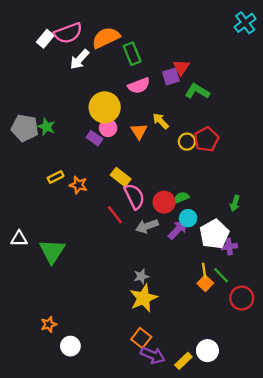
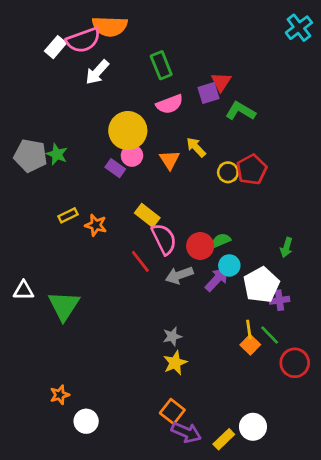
orange semicircle: (106, 38) -> (110, 26), moved, turned -152
yellow star: (143, 298) -> (175, 363), size x0.7

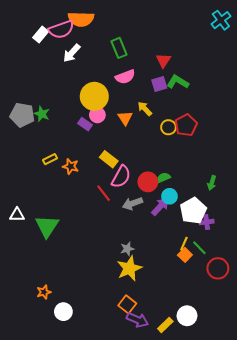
purple square: (208, 93) -> (159, 84), moved
pink semicircle: (164, 239) -> (121, 177), turned 55
yellow line: (249, 329) -> (184, 244), turned 32
yellow star: (175, 363) -> (129, 268), size x1.4

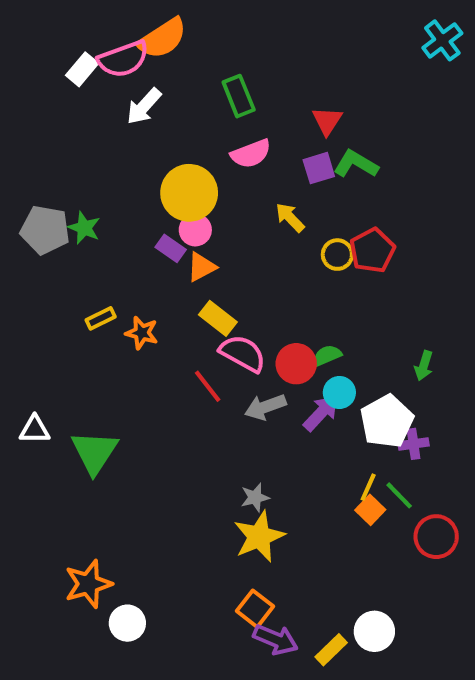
orange semicircle: (81, 19) -> (162, 38), turned -35
orange triangle: (125, 118) -> (201, 267), moved, turned 35
pink semicircle: (121, 177) -> (243, 353), turned -90
orange star: (44, 292) -> (88, 584), size x1.6

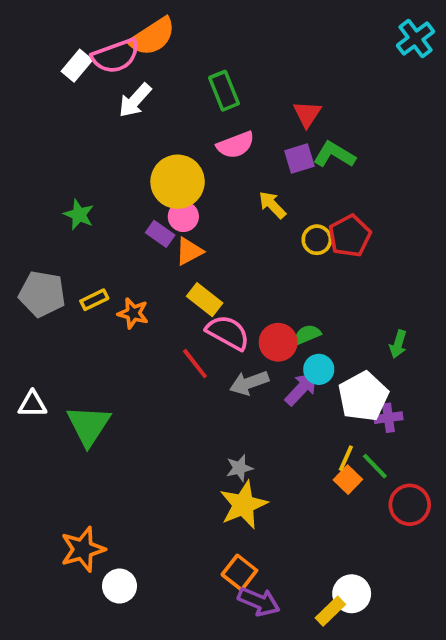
gray pentagon: (45, 230) -> (42, 294), moved
yellow rectangle: (331, 650) -> (330, 611), moved

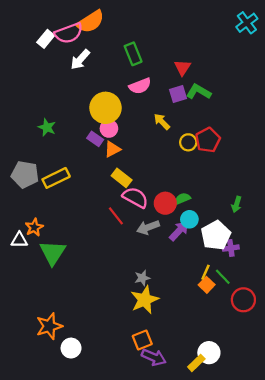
yellow rectangle: (94, 300) -> (56, 178), size x1.6
orange star: (133, 313) -> (34, 227), moved, turned 30
orange square: (239, 572) -> (142, 340), turned 30

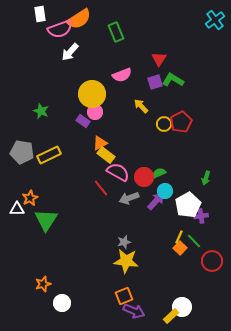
white rectangle: (46, 39) -> (40, 14), moved, turned -49
green rectangle: (133, 54) -> (116, 32), moved
orange triangle: (112, 149) -> (100, 143), moved
yellow star: (145, 300) -> (126, 261), turned 30
orange star: (49, 326) -> (43, 284), size x0.7

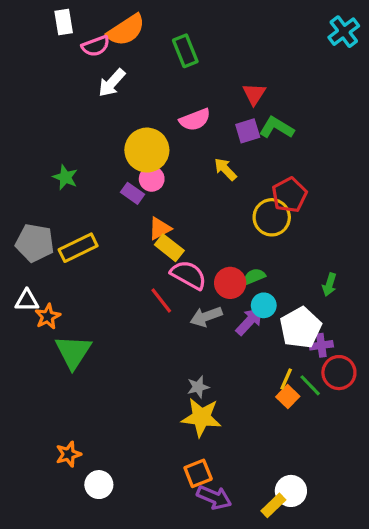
pink semicircle: (60, 29) -> (96, 46), size x0.7
yellow circle: (164, 124) -> (272, 217), moved, size x1.5
white triangle: (17, 209) -> (27, 301), moved
red circle: (212, 261) -> (339, 373), moved

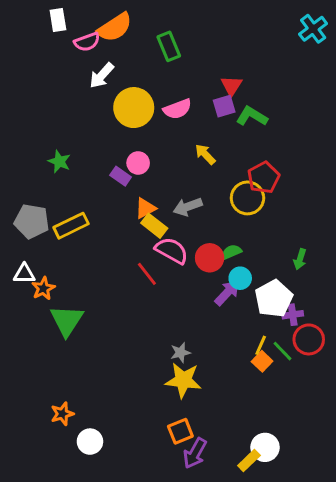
purple square: (248, 131) -> (224, 106), moved
yellow circle: (147, 150) -> (134, 108), moved
gray arrow: (206, 317) -> (188, 207), moved
purple arrow: (214, 497) -> (195, 453), turned 96

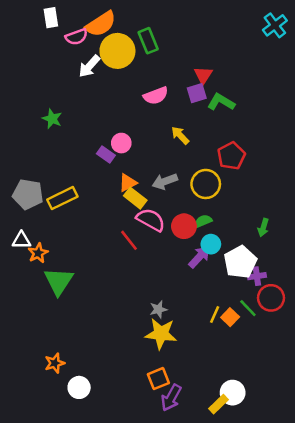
yellow circle: (134, 108) -> (117, 51), moved
green star: (59, 162) -> (52, 119), moved
yellow circle: (247, 198) -> (206, 184), moved
yellow line: (261, 345) -> (215, 315), moved

